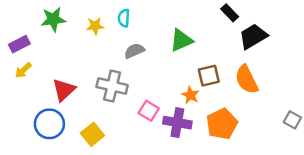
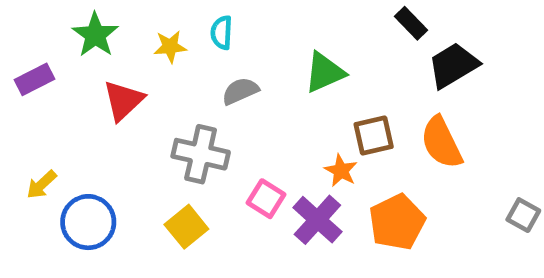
green star: (53, 19) -> (95, 35), turned -30
yellow arrow: (23, 70) -> (41, 185), moved
red triangle: (64, 90) -> (123, 100), moved
purple cross: (177, 123) -> (317, 220), turned 32
yellow square: (92, 134) -> (186, 227), moved

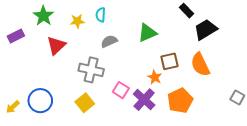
yellow arrow: (41, 185) -> (13, 107), moved

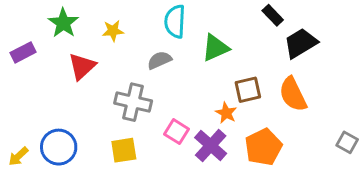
cyan semicircle: (101, 15) -> (175, 21), moved, size x1.5
yellow square: (85, 103) -> (124, 150), turned 30

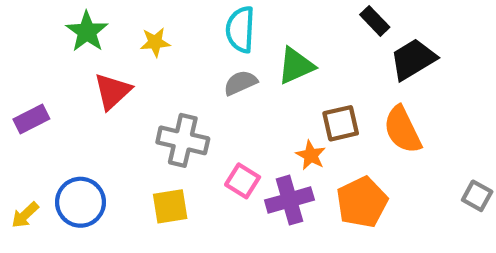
purple rectangle: (23, 52) -> (31, 119), moved
gray semicircle: (159, 60) -> (240, 83), moved
purple cross: (211, 146) -> (289, 200), turned 32

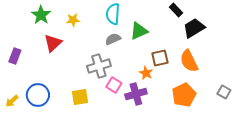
purple rectangle: (31, 119) -> (15, 56), turned -42
gray cross: (183, 140) -> (99, 66), moved, turned -30
orange pentagon: (362, 202) -> (184, 95), moved

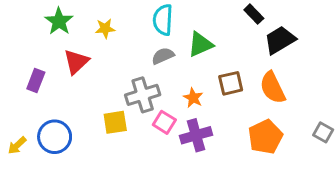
purple rectangle: (15, 56) -> (36, 80), moved
orange star: (146, 73) -> (193, 98), moved
yellow square: (80, 97) -> (115, 122), moved

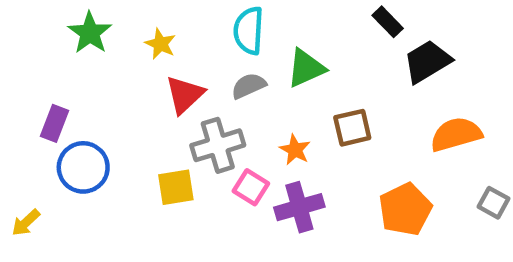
yellow star: (105, 28) -> (160, 44), turned 30
red triangle: (76, 62) -> (185, 95), moved
orange semicircle: (273, 88) -> (456, 134), moved, turned 100
blue circle: (55, 137) -> (83, 167), moved

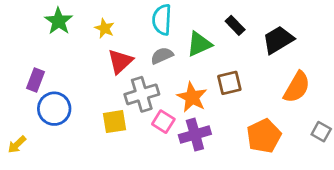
black rectangle: (388, 22) -> (235, 25), moved
orange semicircle: (456, 134) -> (297, 87), turned 136
orange star: (295, 150) -> (192, 97), size x1.5

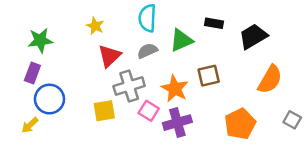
green star: (59, 21) -> (40, 40), moved, turned 30
black rectangle: (235, 25) -> (214, 23), turned -36
yellow arrow: (17, 145) -> (30, 125), moved

